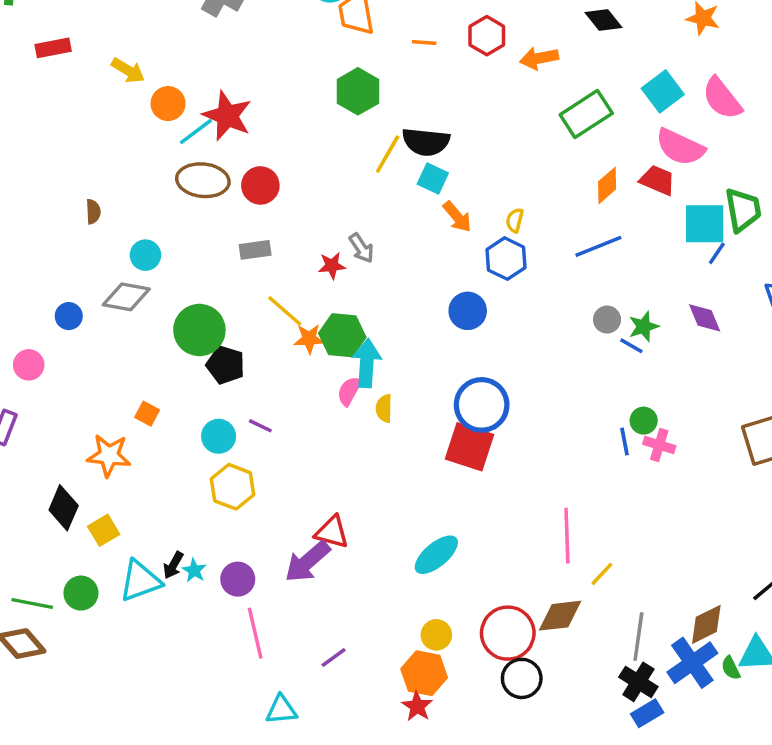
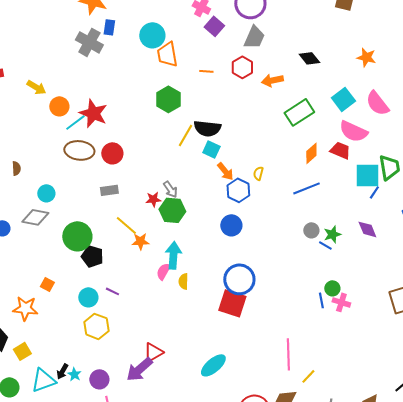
blue hexagon: (506, 259) -> (238, 190), moved
green hexagon: (342, 335) -> (172, 210), moved
red triangle: (332, 532) -> (153, 352), turned -45

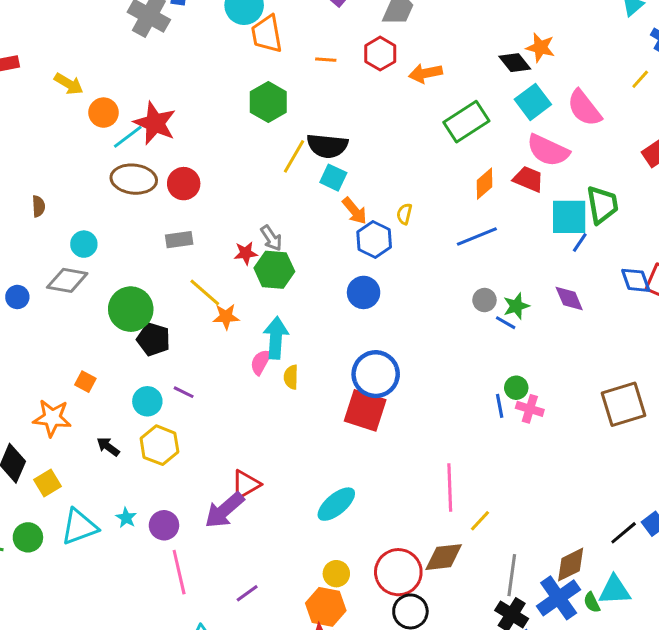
orange star: (366, 57) -> (540, 48), moved
black diamond: (309, 58) -> (515, 63), moved
black arrow: (62, 371) -> (108, 447), moved, turned 98

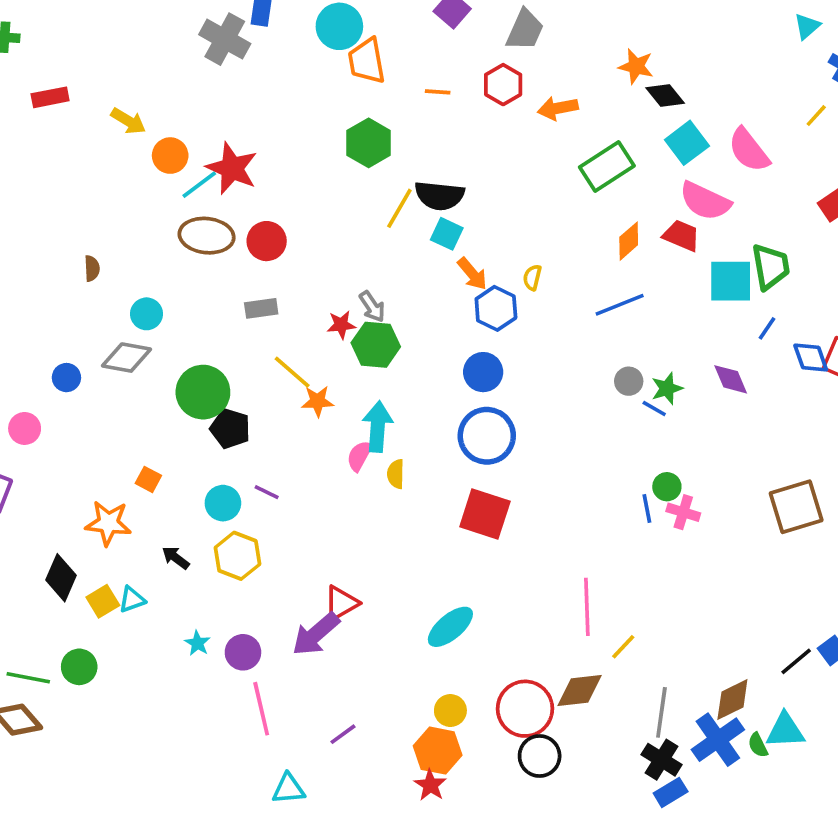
orange star: (540, 48) -> (636, 66), moved
blue line: (580, 243) -> (767, 328), moved
blue circle: (376, 374) -> (487, 436), moved
cyan triangle: (79, 527) -> (132, 600), moved, size x0.6

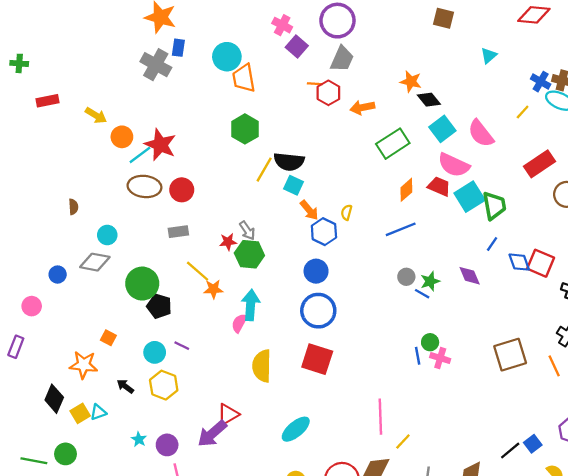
cyan triangle: (807, 26) -> (489, 56), moved
orange line: (438, 92) -> (315, 84), moved
cyan square: (731, 281) -> (470, 197), moved, turned -32
yellow semicircle: (396, 474) -> (262, 366), moved, size x1.8

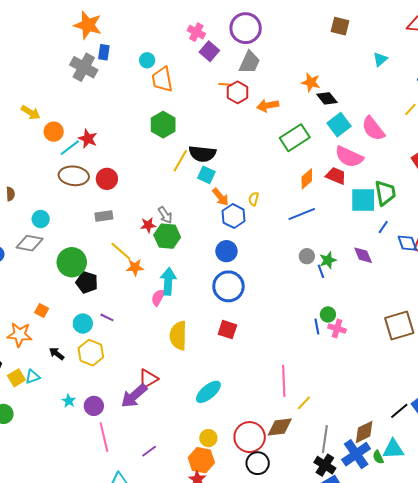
cyan circle: (227, 57) -> (147, 60), size x0.6
red star: (160, 145) -> (88, 139), size x0.7
cyan square: (470, 197) -> (363, 200), moved, turned 32
blue line: (422, 294) -> (321, 271), turned 40
red square: (317, 359) -> (227, 330), size x0.7

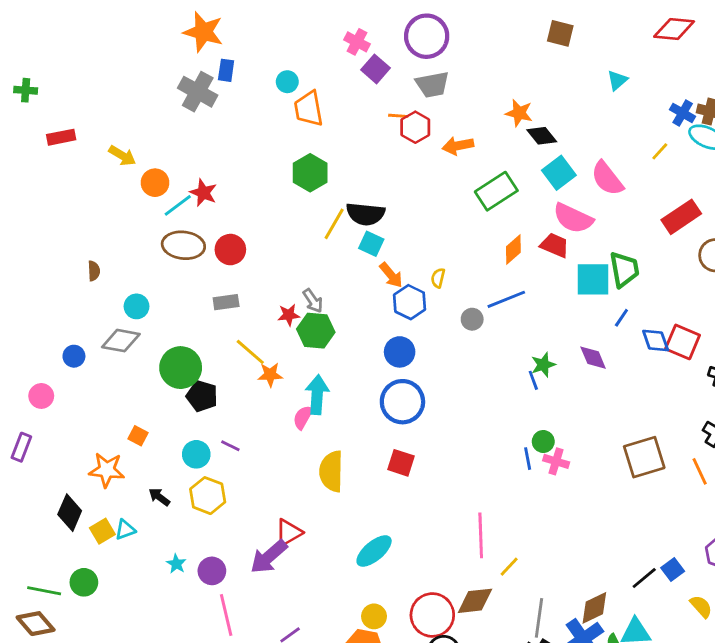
gray trapezoid: (250, 62) -> (432, 85), turned 55
gray circle: (307, 256) -> (472, 319), moved

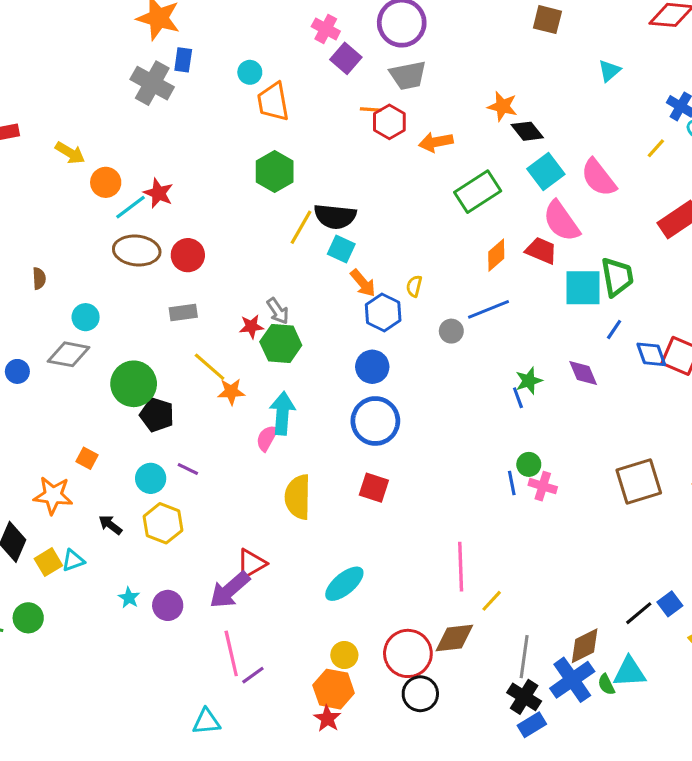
pink semicircle: (573, 218) -> (561, 221), turned 30
pink line: (226, 615) -> (231, 653), moved

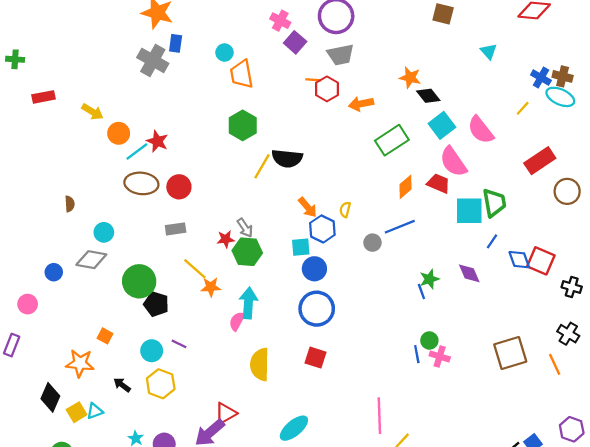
cyan triangle: (609, 71) -> (489, 51), turned -30
cyan square: (341, 249) -> (301, 247), moved, turned -30

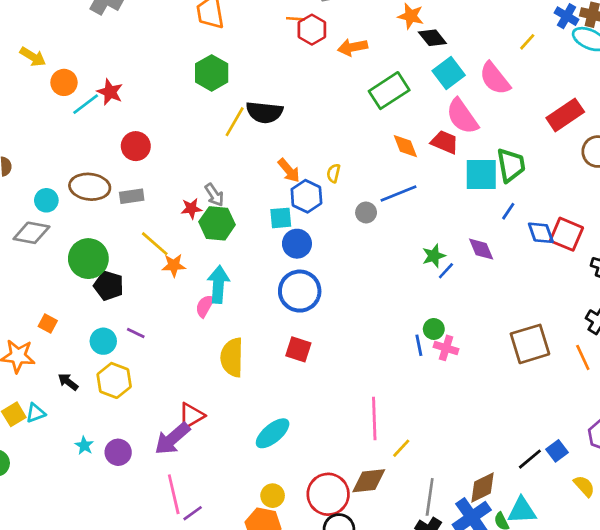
yellow line: (523, 108) -> (527, 42), moved
brown ellipse: (141, 183) -> (90, 187), moved
orange diamond: (405, 187) -> (405, 146), turned -70
blue line: (421, 292) -> (446, 271), moved, turned 63

